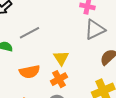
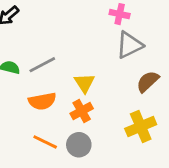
gray line: (29, 33) -> (42, 65), moved

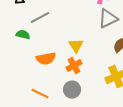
gray line: (42, 65) -> (40, 18), moved
orange line: (45, 142) -> (40, 94), moved

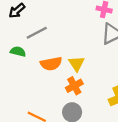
orange semicircle: (46, 59) -> (51, 64), moved

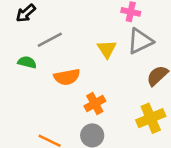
yellow triangle: (77, 64) -> (107, 49), moved

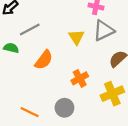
orange semicircle: (67, 77) -> (44, 60), turned -42
orange cross: (95, 104) -> (80, 78), moved

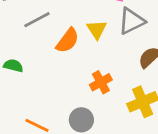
green semicircle: (11, 48) -> (13, 66), moved
orange semicircle: (44, 60) -> (68, 41), moved

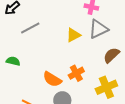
yellow triangle: (97, 29) -> (73, 35), turned 35
orange semicircle: (68, 41) -> (52, 79), moved, turned 84

